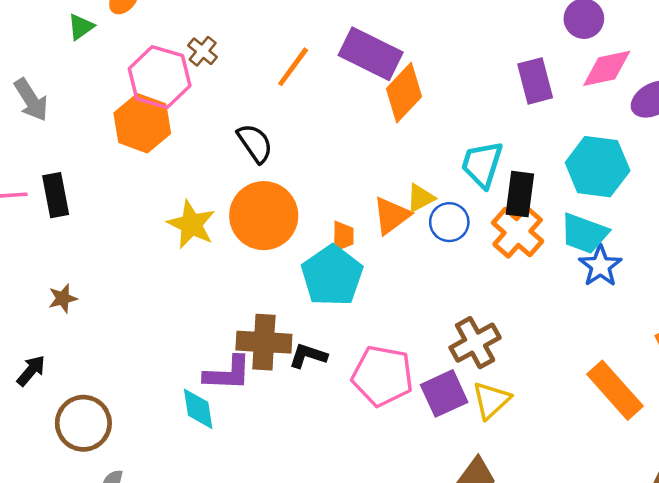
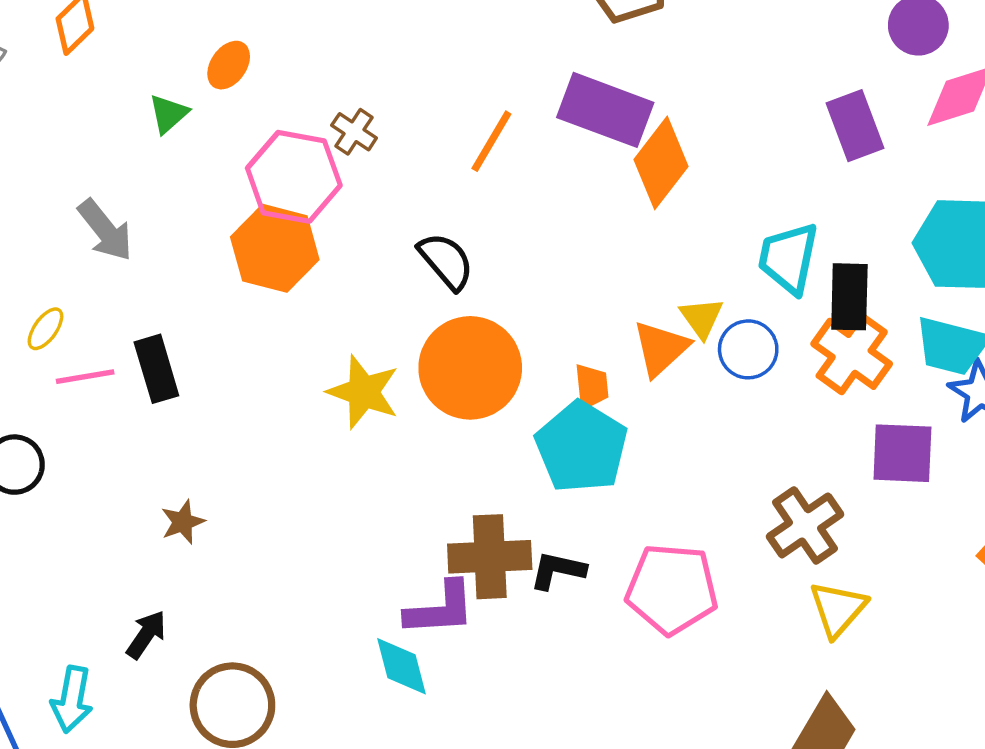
yellow triangle: (420, 198) -> (702, 318), turned -32
purple square: (444, 393) -> (902, 453), moved, turned 33

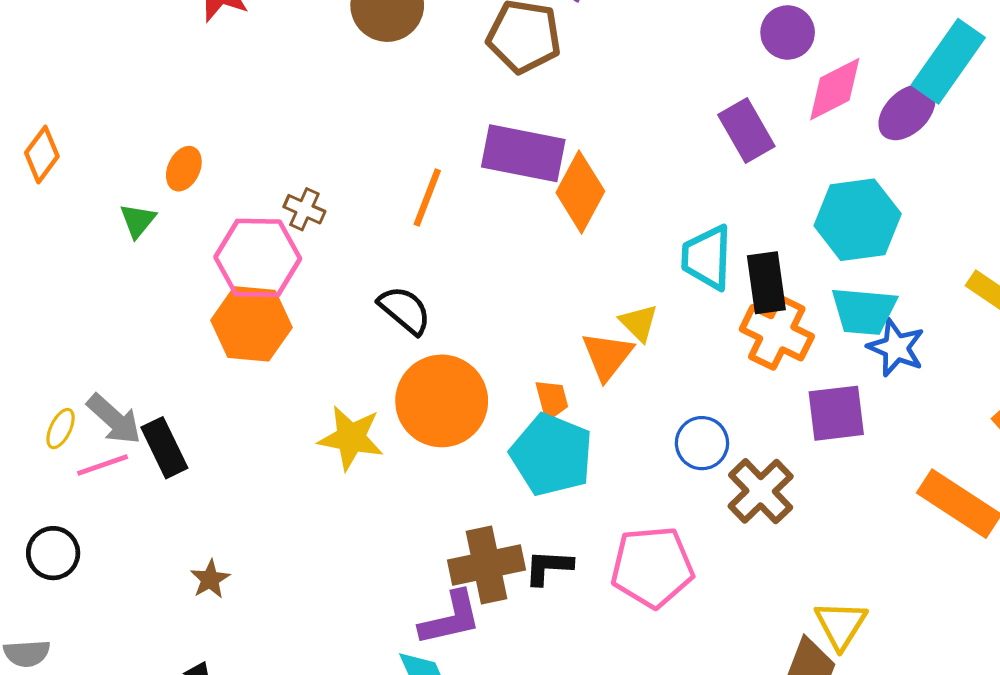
gray arrow: (105, 230) -> (114, 419), moved
blue circle: (748, 349) -> (702, 443), moved
yellow triangle: (838, 609) -> (841, 625), moved

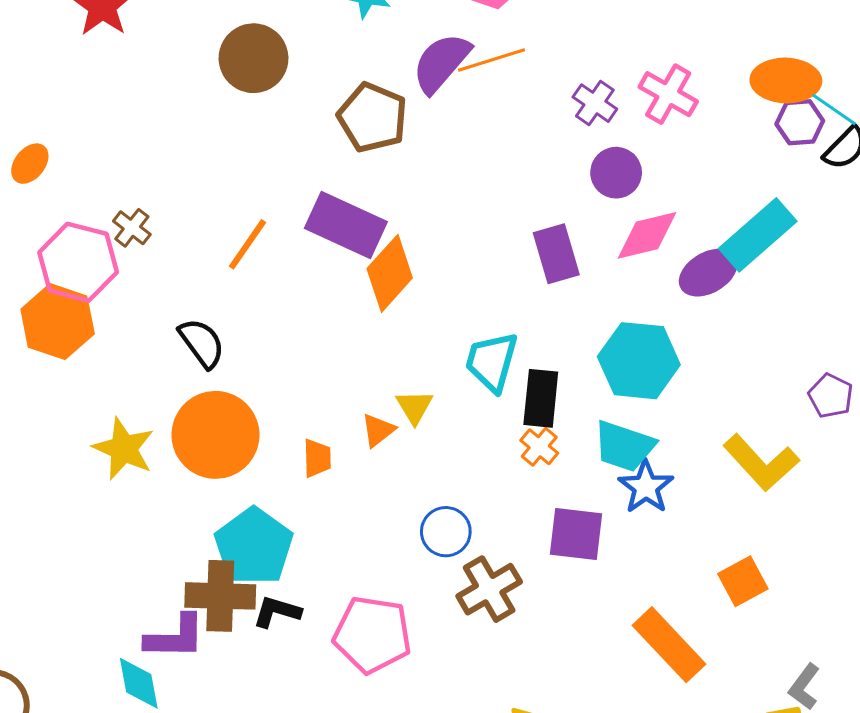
orange cross: (777, 333) -> (539, 447), size x0.6
orange triangle: (607, 356) -> (378, 430), size x0.7
cyan pentagon: (552, 455) -> (254, 547), moved

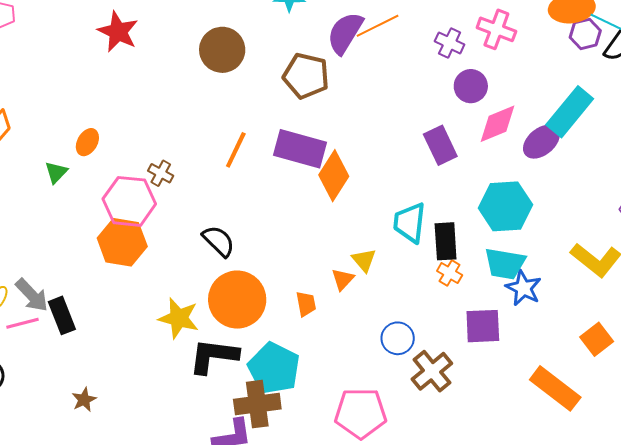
orange line: (248, 244) -> (236, 150), moved
black L-shape: (277, 612) -> (213, 356), moved, size x1.6

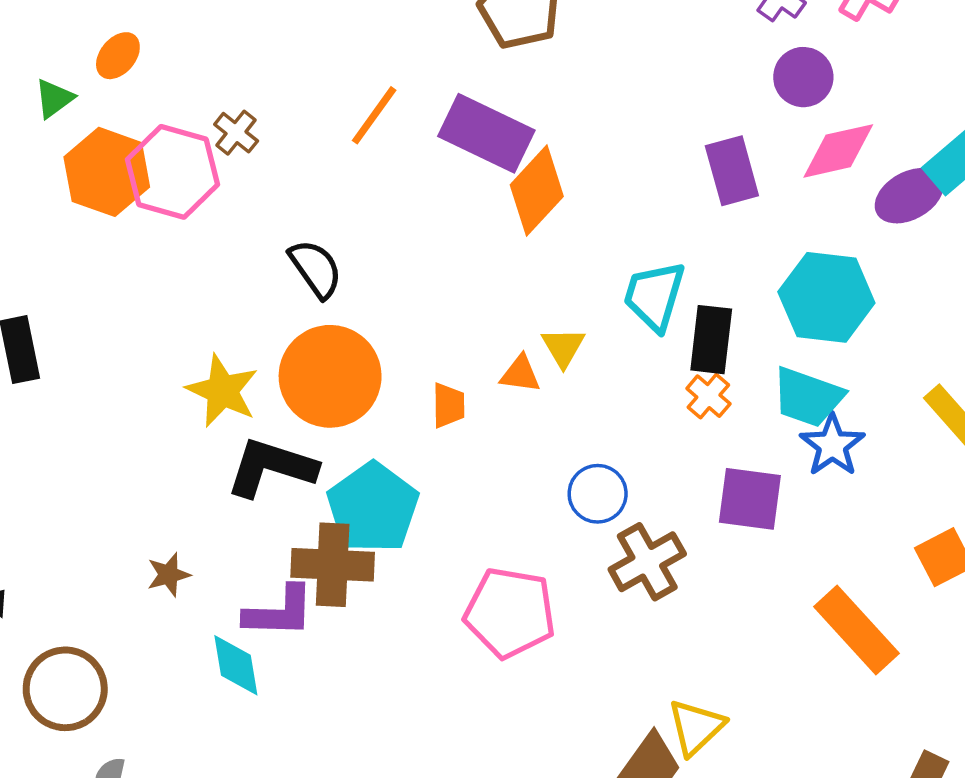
orange hexagon: (122, 242) -> (107, 172), moved
orange triangle: (343, 279) -> (520, 374), turned 45
brown star: (84, 400) -> (169, 575), moved

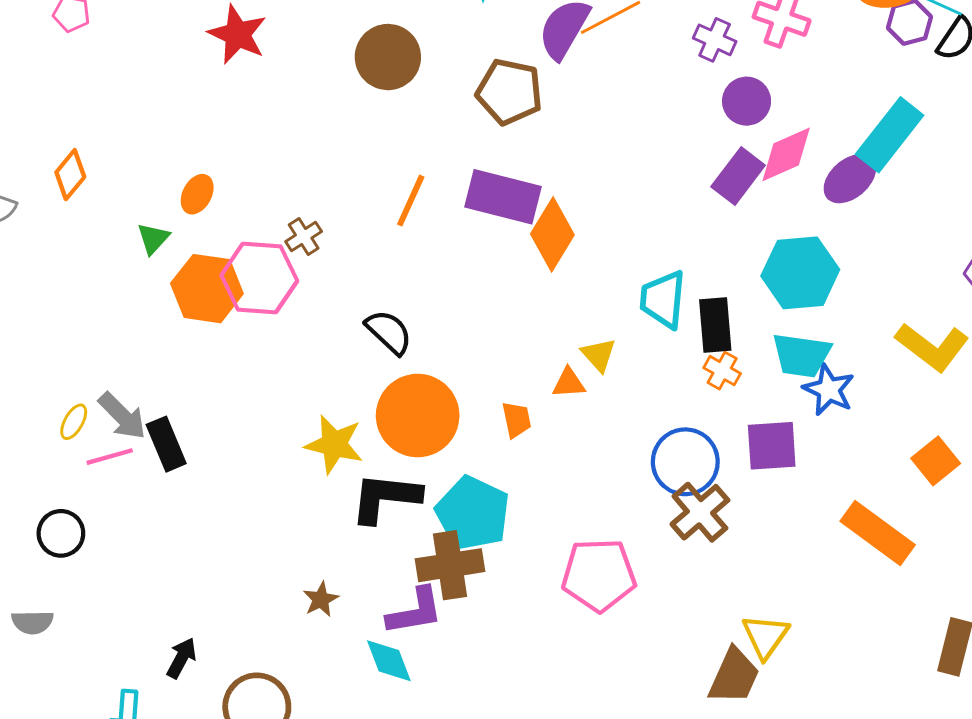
brown cross: (236, 133) -> (304, 237), turned 30
purple rectangle: (732, 171) -> (738, 176), moved, turned 64
blue circle: (598, 494) -> (685, 462), moved, size x1.4

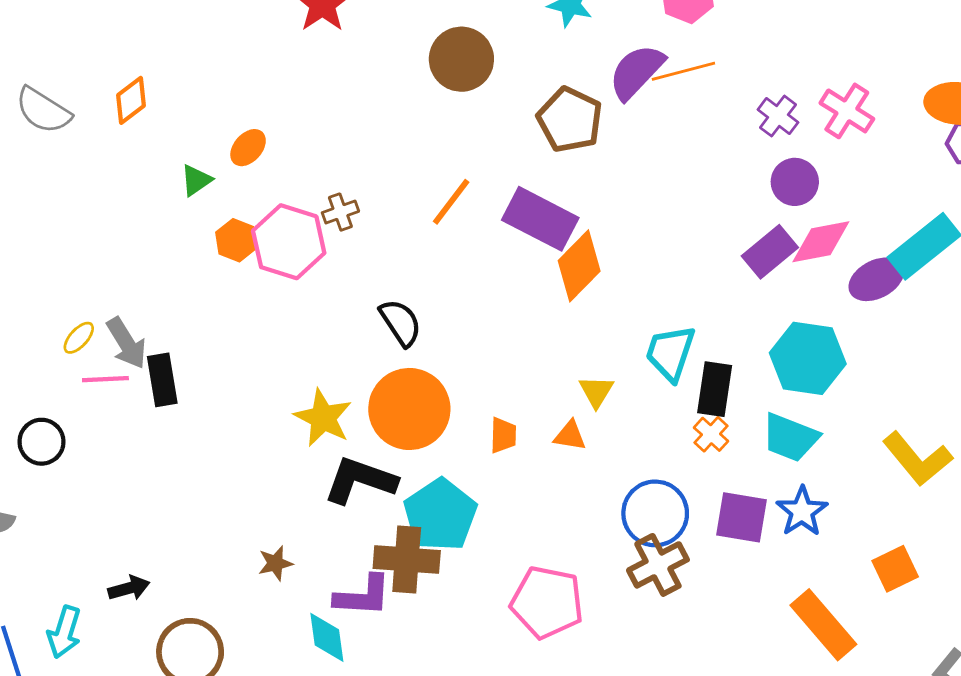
orange hexagon: (207, 289) -> (236, 240), size x0.6
orange triangle: (569, 383) -> (570, 436), moved
blue star: (829, 390) -> (802, 511), moved
black arrow: (182, 658) -> (129, 588), turned 33

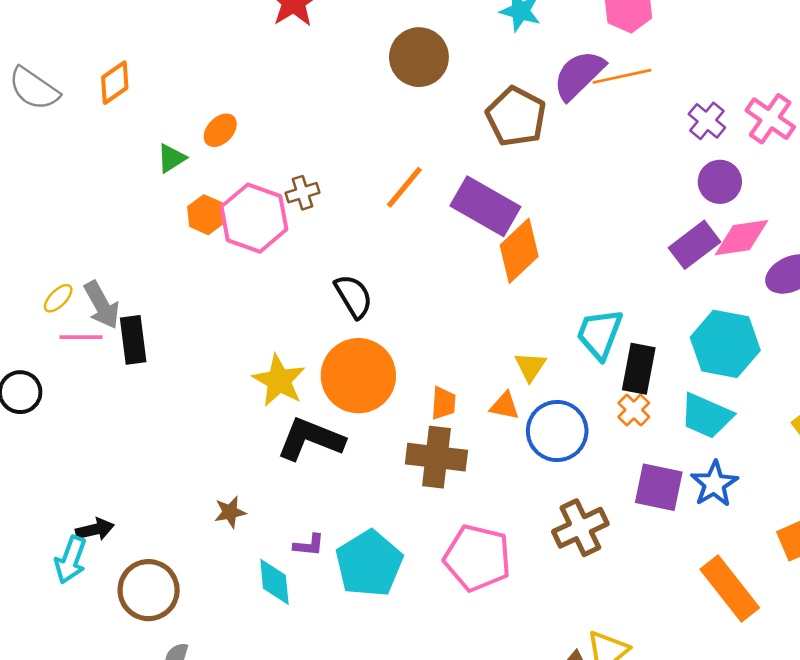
blue circle: (655, 513) -> (557, 431), moved
cyan pentagon: (440, 515) -> (369, 564), moved
brown cross: (407, 559) -> (436, 457), moved
purple L-shape: (363, 596) -> (309, 545), size x0.6
cyan arrow: (64, 632) -> (71, 560), moved

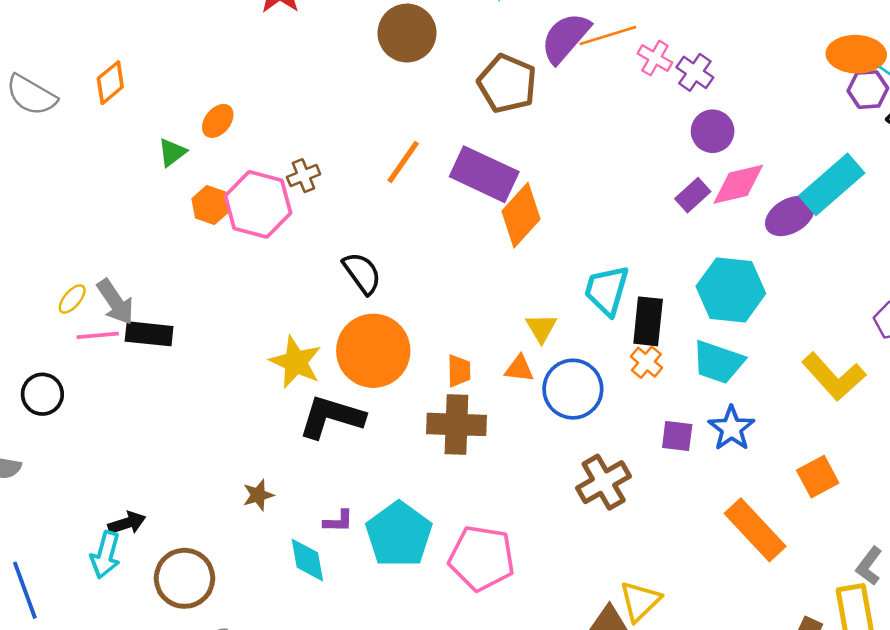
pink cross: (770, 119) -> (655, 58), moved, size x0.7
purple rectangle: (694, 245) -> (693, 195), size x0.7
black rectangle: (133, 340) -> (149, 334), turned -72
purple square: (659, 487) -> (677, 436), size x0.7
pink pentagon: (477, 558) -> (482, 558), moved

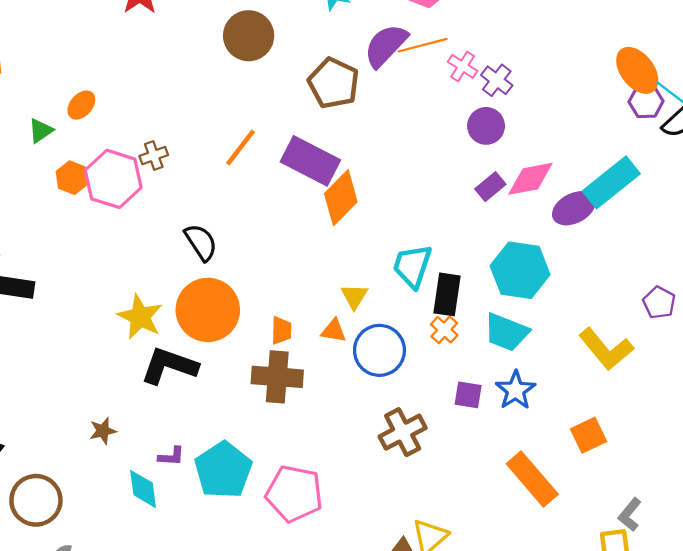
orange ellipse: (856, 54) -> (637, 70), turned 48
purple circle: (713, 131) -> (486, 126), moved

